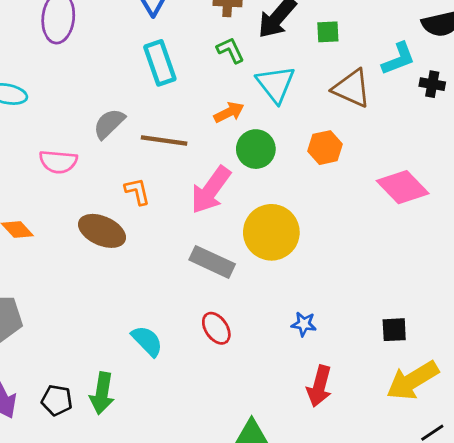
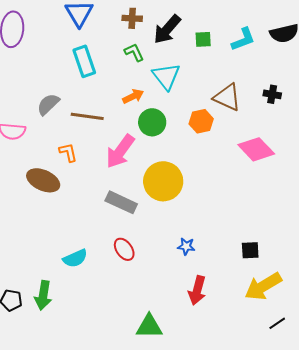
cyan L-shape: (398, 59) -> (243, 39), moved
black cross: (432, 84) -> (272, 94), moved
brown triangle: (352, 88) -> (227, 97), moved
cyan semicircle: (147, 341) -> (75, 258), turned 110

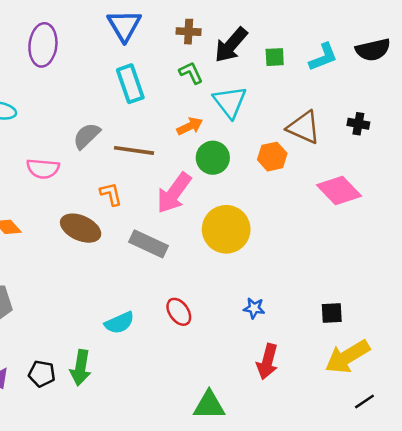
gray rectangle: (121, 202) -> (149, 244), moved

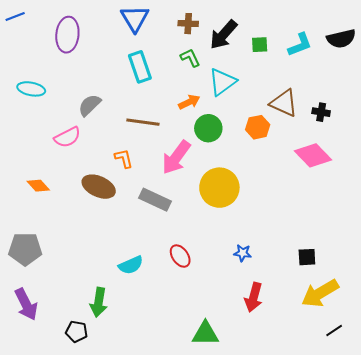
cyan triangle: (230, 102) -> (222, 82), turned 32
black cross: (358, 124) -> (321, 112), moved
gray semicircle: (87, 136) -> (90, 105), moved
pink semicircle: (43, 169) -> (67, 137), turned -32
black pentagon: (42, 374) -> (76, 331), moved

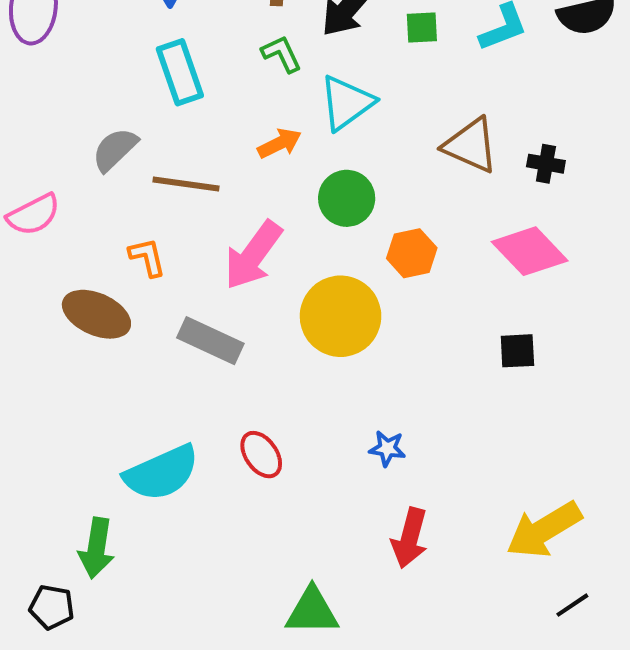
gray semicircle: (90, 105) -> (115, 149), moved
orange hexagon: (258, 127) -> (412, 253), moved
green circle: (208, 128) -> (347, 198), moved
black square: (307, 257) -> (517, 351), moved
cyan semicircle: (131, 265) -> (162, 473), size x1.5

